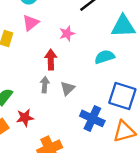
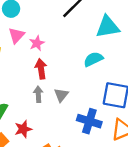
pink star: (67, 34) -> (37, 43), moved

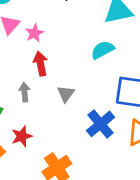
gray arrow: (38, 94) -> (24, 92), moved
blue cross: (89, 121) -> (101, 124), turned 35

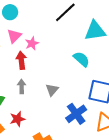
cyan semicircle: (103, 50) -> (81, 59), turned 66
red arrow: (41, 64) -> (21, 60), moved

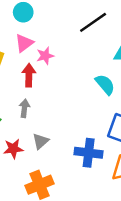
gray triangle: (52, 90) -> (41, 141), moved
blue cross: (76, 114) -> (89, 153), turned 35

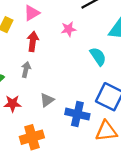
pink star: (45, 56) -> (69, 29), moved
gray triangle: (41, 141) -> (47, 100), moved

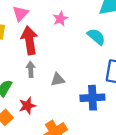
red arrow: (33, 41) -> (29, 40), size x1.4
gray triangle: (47, 100) -> (58, 80), moved, turned 40

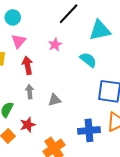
red arrow: (29, 40) -> (28, 65), size x0.7
blue cross: (92, 98) -> (89, 130), moved

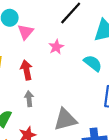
pink triangle: (19, 41) -> (26, 32), moved
gray triangle: (55, 100) -> (65, 120), moved, size x1.6

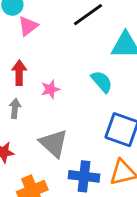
pink star: (56, 47) -> (50, 89), moved
gray triangle: (65, 120) -> (54, 143), turned 45

